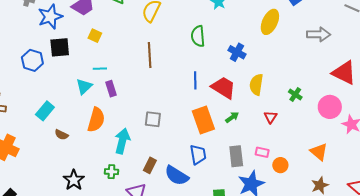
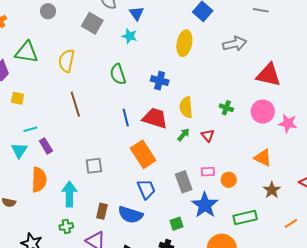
green arrow: (232, 117) -> (184, 135), moved

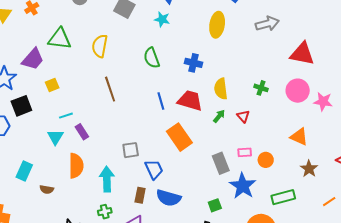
yellow square: (18, 98) -> (52, 85), turned -32
blue trapezoid: (146, 189) -> (154, 169), moved

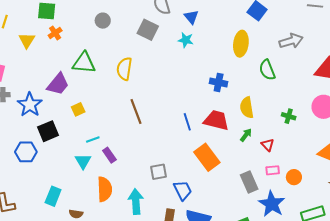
green semicircle: (152, 58) -> (267, 70), moved
green cross: (261, 88) -> (289, 116), moved
red triangle: (243, 116) -> (268, 145), moved

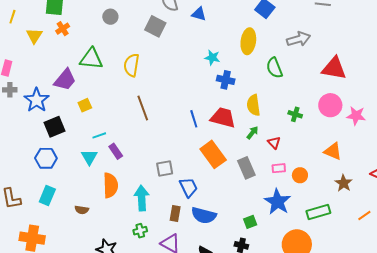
blue triangle: (191, 17) -> (199, 14), turned -35
cyan star: (186, 40) -> (212, 58), moved
blue hexagon: (26, 152) -> (46, 158), moved
gray rectangle: (249, 182) -> (246, 168), moved
cyan rectangle: (53, 196) -> (47, 195), moved

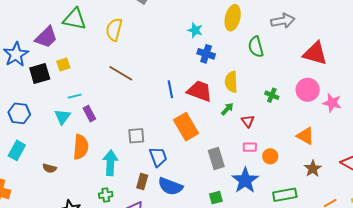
brown line: (143, 108) -> (121, 73), turned -45
black square: (55, 127) -> (40, 74), moved
gray rectangle: (246, 168) -> (216, 158), moved

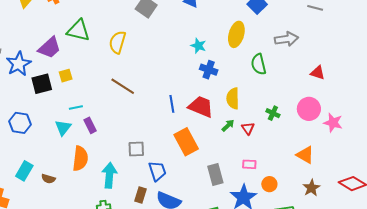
red triangle: (315, 53) -> (318, 73), size x0.6
red triangle: (248, 121) -> (248, 128), moved
cyan rectangle: (17, 150) -> (24, 171), moved
orange circle: (270, 156) -> (269, 184), moved

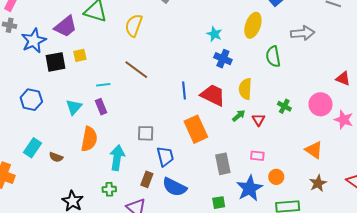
red triangle: (318, 73) -> (343, 79), moved
cyan line: (76, 108) -> (103, 85), moved

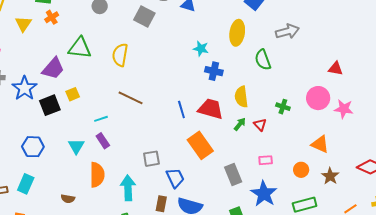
cyan rectangle: (33, 148) -> (26, 184), moved
orange circle: (276, 177) -> (301, 170), moved

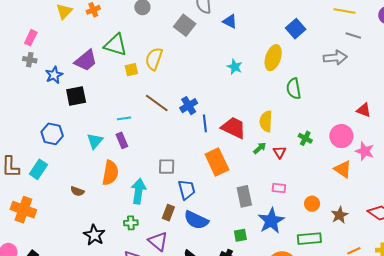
gray arrow: (287, 31) -> (335, 58), moved
blue cross: (214, 71) -> (189, 106), moved, turned 36
blue star: (25, 88) -> (54, 75), size x0.7
yellow square: (73, 94) -> (131, 70), moved
orange triangle: (320, 144) -> (343, 169), moved

